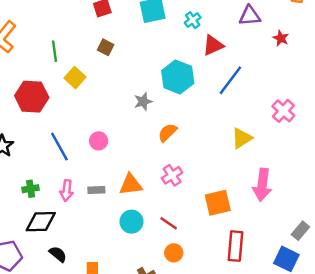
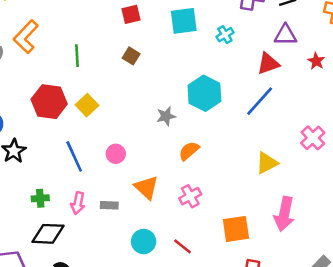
red triangle: (213, 45) -> (268, 64), moved
yellow square: (75, 78) -> (87, 105), moved
orange triangle: (131, 185) -> (146, 187), moved, turned 45

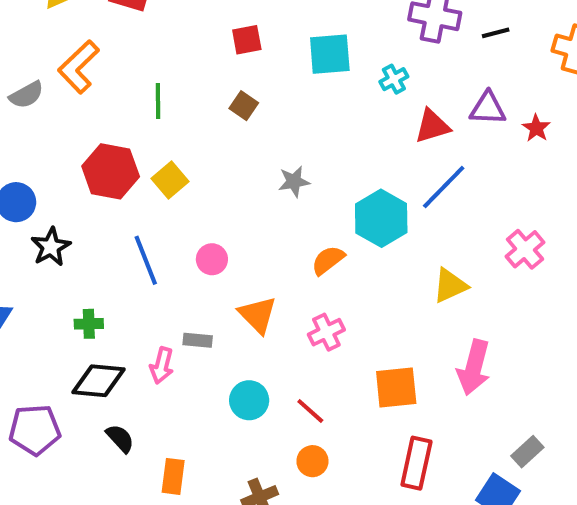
purple triangle: (285, 35) -> (488, 108), moved
red triangle: (268, 64) -> (432, 126), moved
cyan hexagon: (204, 93) -> (381, 218), moved
gray star: (166, 116) -> (294, 182), moved
pink arrow: (78, 203) -> (162, 365), moved

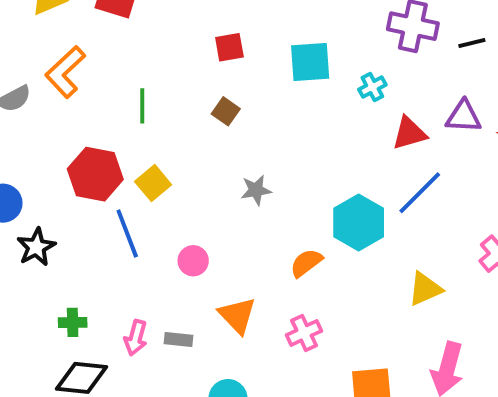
gray star: (294, 182) -> (256, 190), moved
blue line: (146, 260) -> (127, 234), moved
pink arrow: (162, 365) -> (136, 338), moved

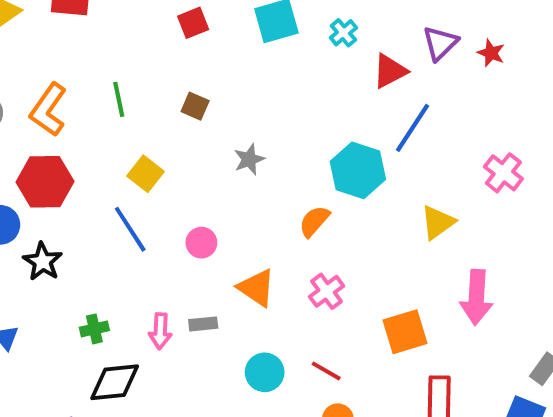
orange L-shape: (65, 72) -> (48, 110), moved
brown square: (226, 111) -> (195, 106), moved
purple triangle: (464, 117) -> (440, 43), turned -36
red hexagon: (95, 174) -> (45, 182), moved

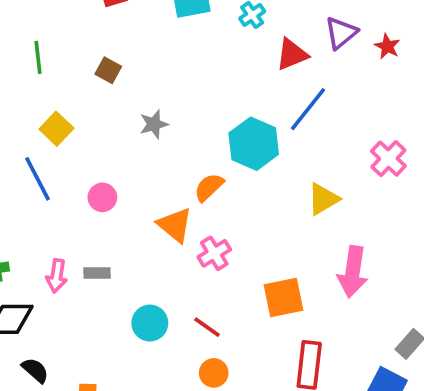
orange triangle: (257, 288) -> (175, 225), moved

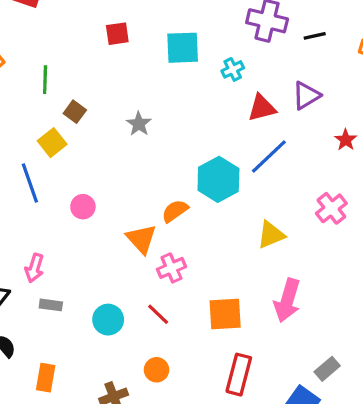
red star: (387, 46) -> (346, 140), moved
brown square: (108, 70) -> (75, 112), moved
gray star: (154, 124) -> (139, 124), moved, turned -30
gray rectangle: (97, 273) -> (51, 305), moved
red line: (207, 327) -> (158, 314), moved

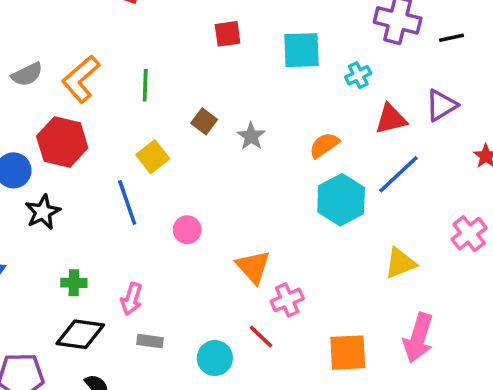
brown square: (75, 112) -> (204, 121), moved
orange semicircle: (175, 211) -> (324, 145), moved
red line: (158, 314) -> (261, 337), moved

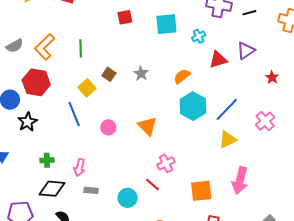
brown square: (204, 121) -> (109, 74), moved
blue line: (399, 174) -> (227, 109), moved
orange triangle: (253, 267) -> (147, 126), moved

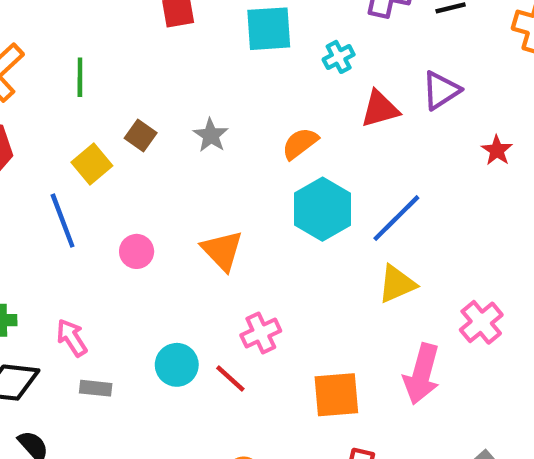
pink cross: (265, 121) -> (481, 322), moved
pink arrow: (79, 168) -> (72, 338), turned 132
cyan circle: (128, 198) -> (177, 365), moved

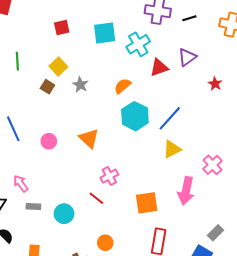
cyan cross: (339, 57) -> (138, 44), size x1.6
yellow square: (92, 164) -> (58, 66), moved
cyan circle: (177, 365) -> (64, 214), moved

